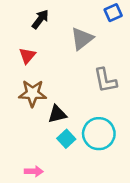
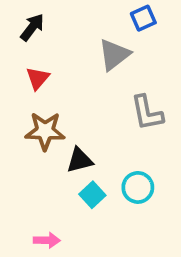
blue square: (113, 13) -> (143, 18), moved
black arrow: (40, 19) -> (32, 27), moved
cyan circle: (99, 134) -> (138, 187), size x0.7

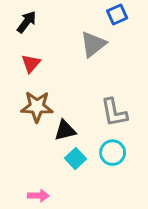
gray L-shape: (147, 113) -> (114, 113), moved

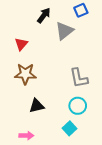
black arrow: (26, 22) -> (44, 15), moved
black triangle: (65, 130) -> (37, 106), moved
cyan square: (75, 159) -> (69, 128), moved

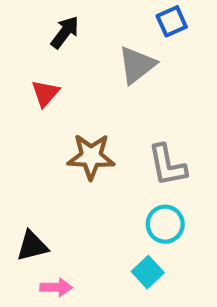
black arrow: (44, 15) -> (65, 32), moved
brown star: (25, 74) -> (91, 157), moved
black triangle: (37, 106) -> (32, 246), moved

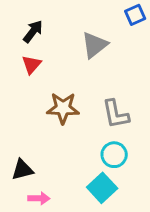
blue square: (172, 21) -> (135, 15), moved
black arrow: (65, 32) -> (33, 31), moved
cyan square: (148, 272) -> (102, 188), size x1.4

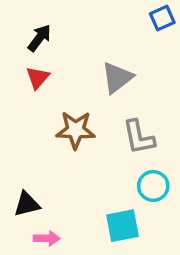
gray triangle: (95, 45) -> (117, 78), moved
cyan circle: (114, 155) -> (153, 186), moved
cyan square: (102, 188) -> (123, 226), turned 32

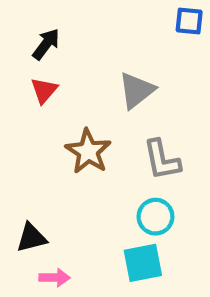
blue square: (162, 18) -> (189, 21), turned 30
brown star: (76, 130) -> (88, 151), turned 30
cyan circle: (153, 186) -> (155, 217), moved

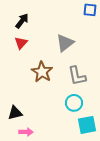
cyan square: (143, 263) -> (87, 125), moved

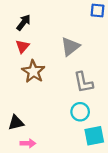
brown star: (42, 72) -> (33, 71), moved

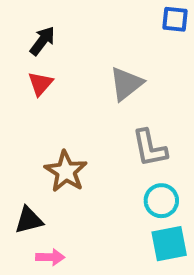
brown star: (33, 71) -> (66, 171), moved
cyan circle: (80, 112) -> (161, 201), moved

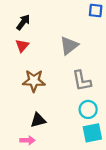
brown star: (66, 171) -> (34, 81), moved, turned -30
black triangle: (29, 220) -> (38, 120), moved

